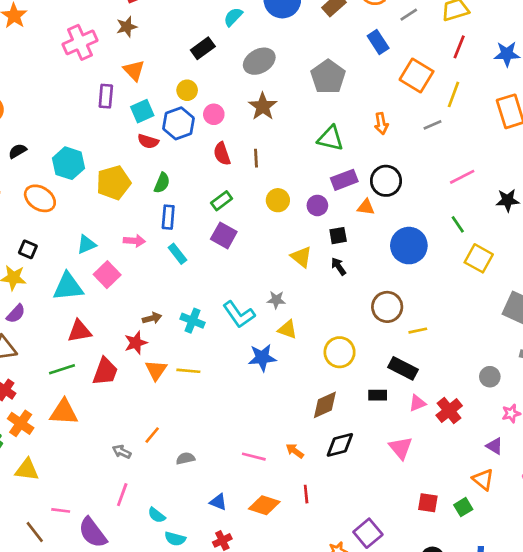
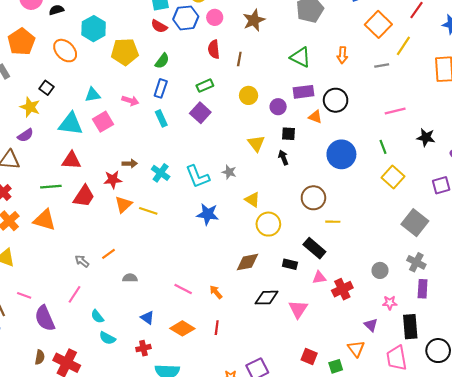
yellow triangle: (287, 329) -> (252, 200), moved
black diamond: (340, 445) -> (266, 298), moved

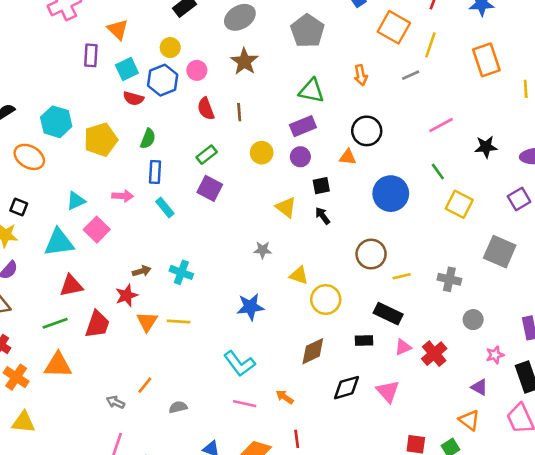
purple rectangle: (303, 92) -> (303, 126), moved
cyan L-shape: (198, 177) -> (239, 364), moved
gray cross: (416, 262) -> (449, 279), moved

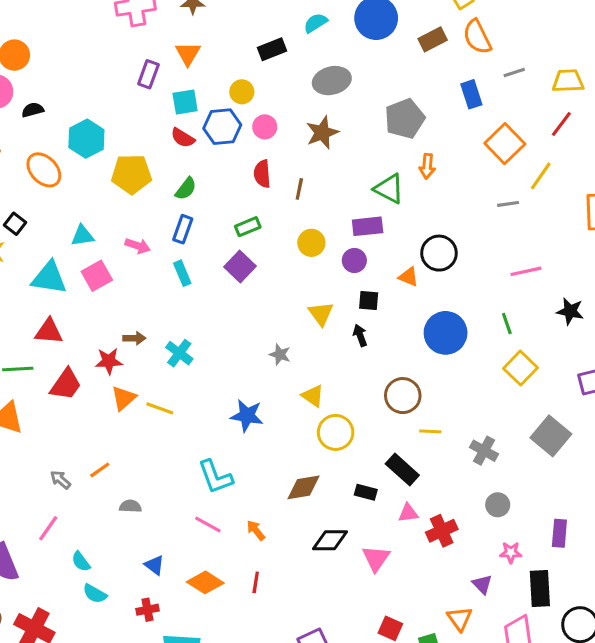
orange arrow: (361, 75) -> (427, 166), moved

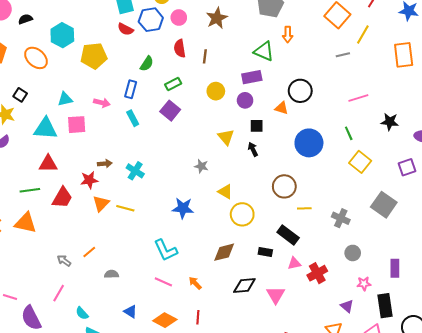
green semicircle: (186, 189) -> (147, 64), moved
pink square: (97, 276) -> (77, 125), turned 30

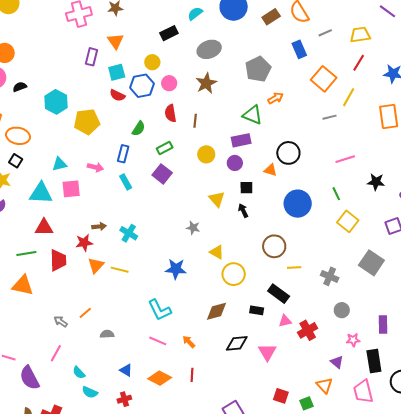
orange arrow: (288, 34) -> (275, 98), turned -119
orange ellipse: (36, 58) -> (18, 136), moved, turned -30
red trapezoid: (62, 198) -> (58, 260), turned -30

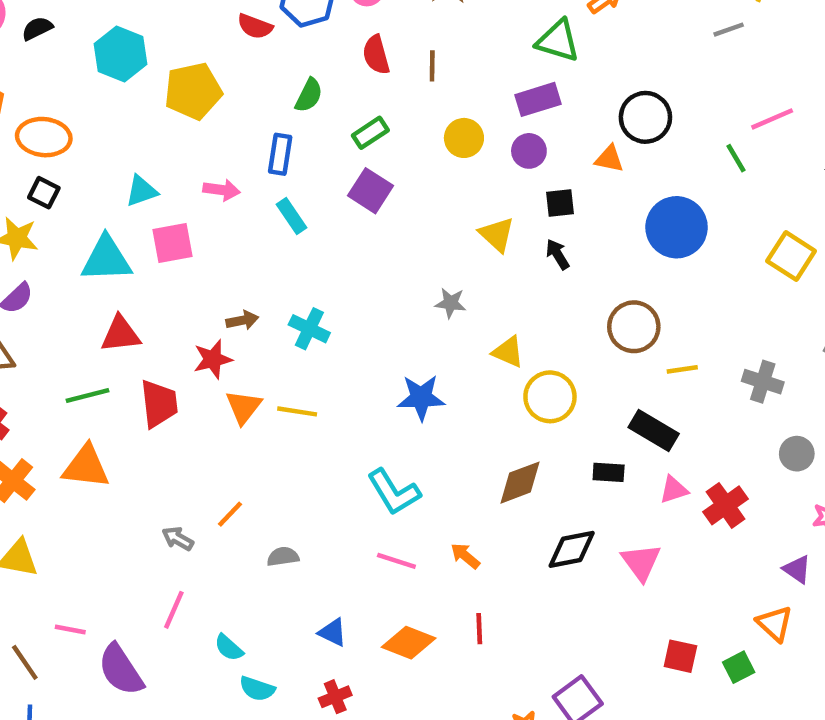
green line: (336, 194) -> (736, 158), moved

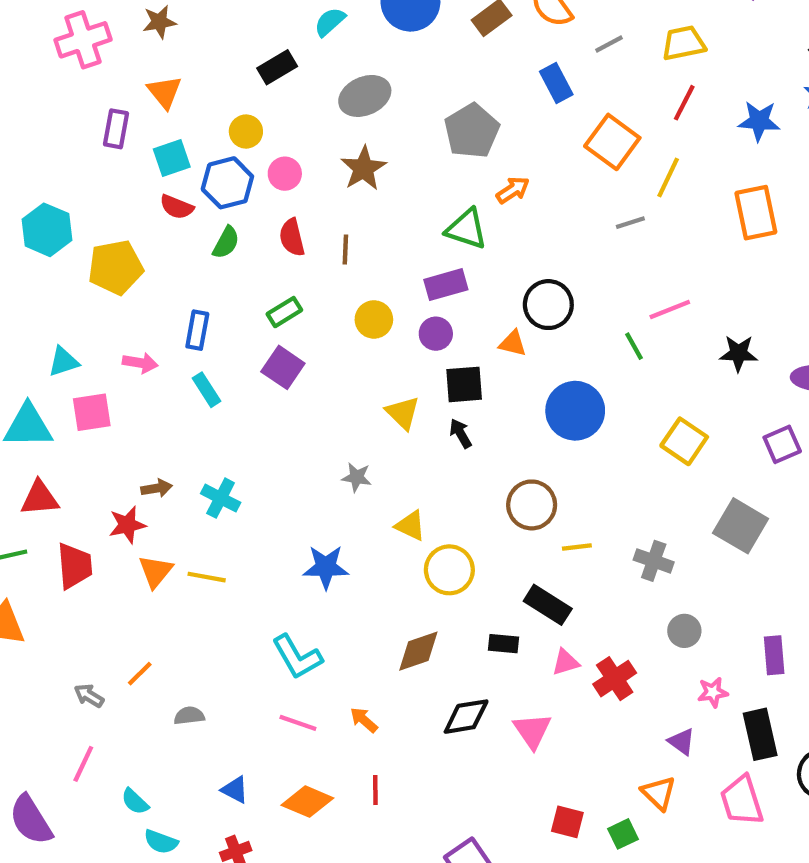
green semicircle: (309, 95) -> (226, 242), moved
black square: (560, 203) -> (464, 384), size x1.4

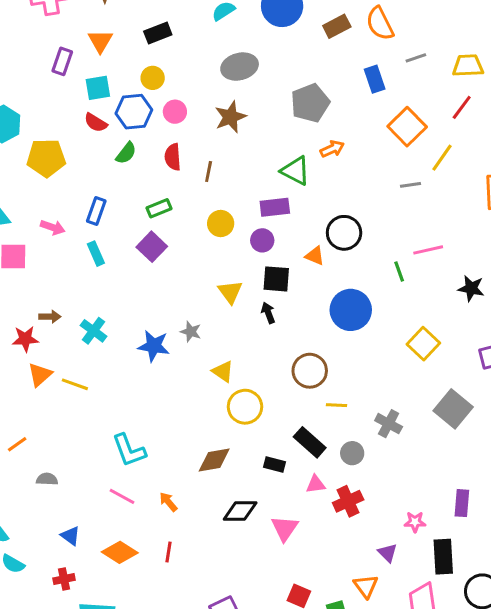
black rectangle: (277, 67) -> (158, 33), moved
blue star: (326, 567) -> (154, 346), moved
gray circle: (684, 631) -> (352, 453), moved

